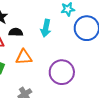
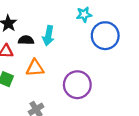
cyan arrow: (46, 28) -> (48, 36), moved

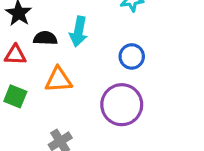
blue circle: (105, 36) -> (132, 56), moved, size x0.6

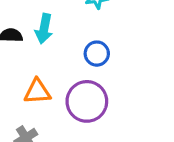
orange triangle: (59, 80) -> (37, 92), moved

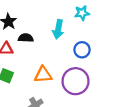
cyan arrow: (44, 29) -> (58, 29), moved

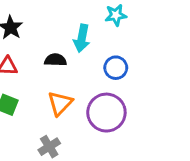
black semicircle: (26, 38) -> (55, 60), moved
orange triangle: (43, 75) -> (60, 103), turned -42

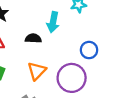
blue circle: (116, 68) -> (89, 50), moved

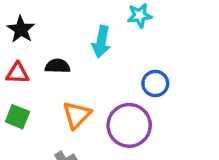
black semicircle: (33, 38) -> (58, 66), moved

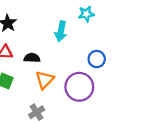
black semicircle: (58, 66) -> (32, 58), moved

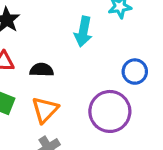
orange triangle: (45, 80) -> (45, 110), moved

